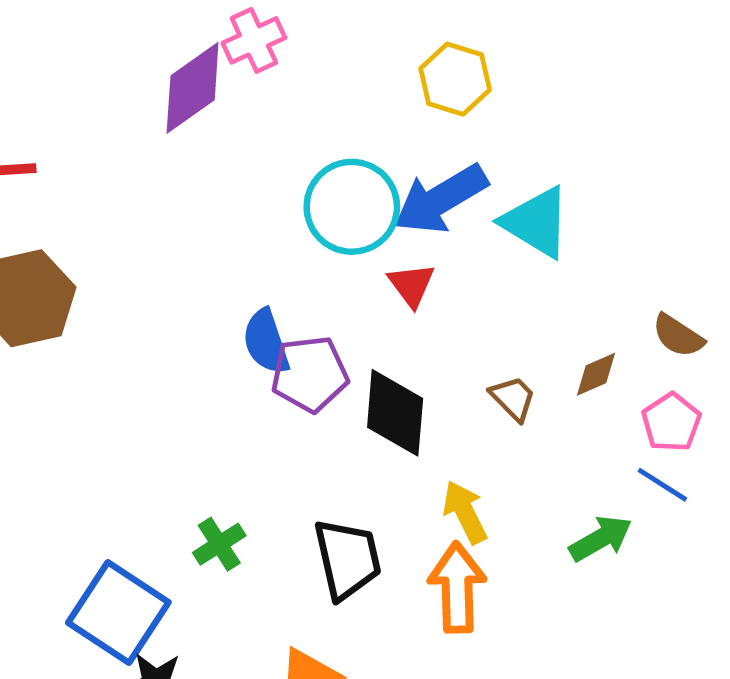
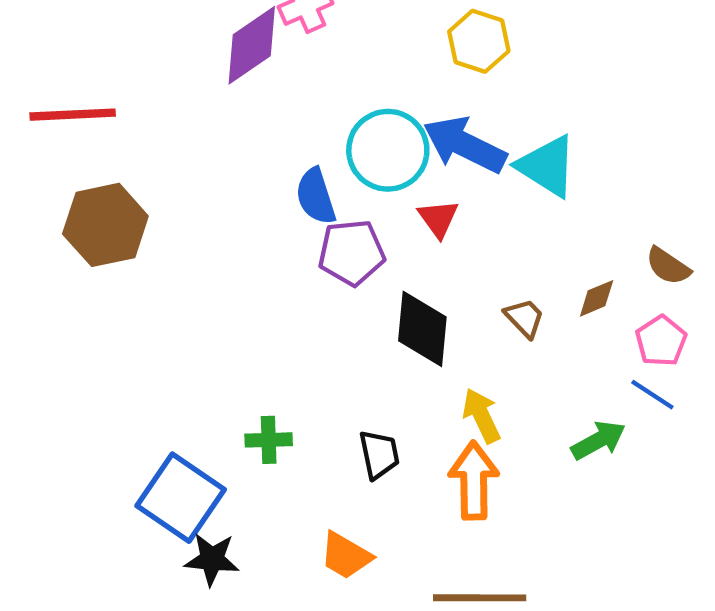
blue arrow: (441, 199) -> (465, 145), turned 56
blue semicircle: (266, 342) -> (316, 196), moved
purple pentagon: (310, 374) -> (352, 253), moved
green cross: (219, 544) -> (269, 440), turned 30
black trapezoid: (347, 559) -> (379, 454), size x0.7

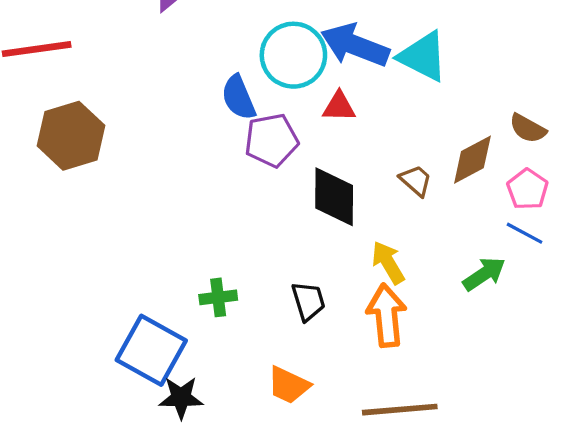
red triangle: (438, 218) -> (339, 107), turned -48
brown diamond: (597, 298) -> (472, 160), size x1.5

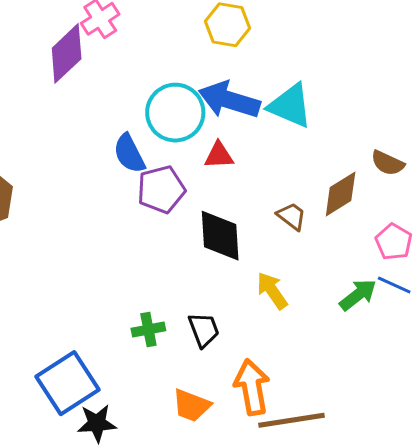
pink pentagon: (527, 189) -> (394, 242), moved
blue line: (524, 233) -> (394, 285), moved
green cross: (218, 297) -> (148, 329), moved
orange arrow: (386, 315) -> (252, 387), moved
blue square: (151, 350) -> (68, 383), turned 32

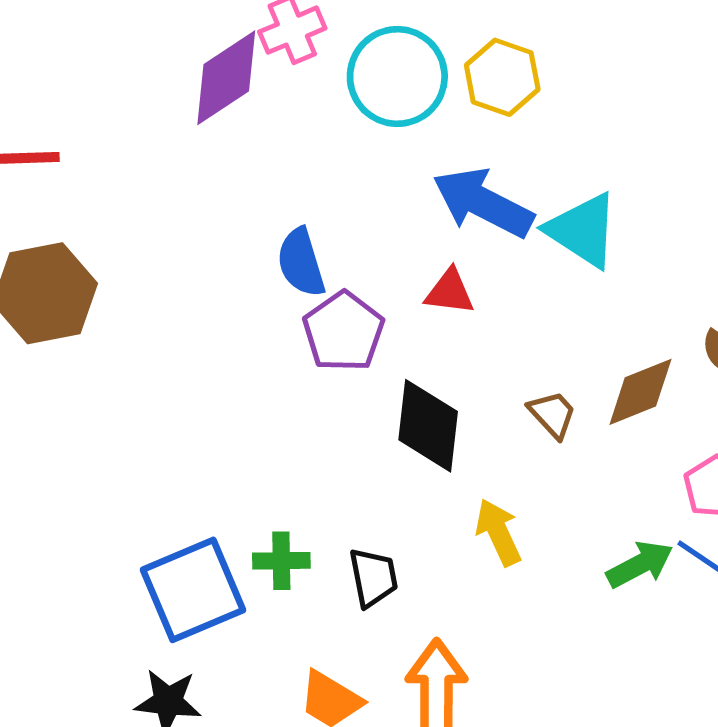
cyan circle: (175, 113) -> (397, 77), moved
purple pentagon: (161, 189) -> (343, 332), turned -30
blue square: (68, 383) -> (193, 590), moved

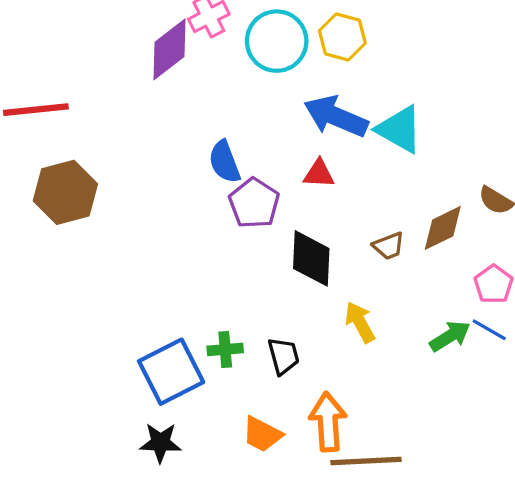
brown trapezoid: (553, 414) -> (389, 246), turned 116

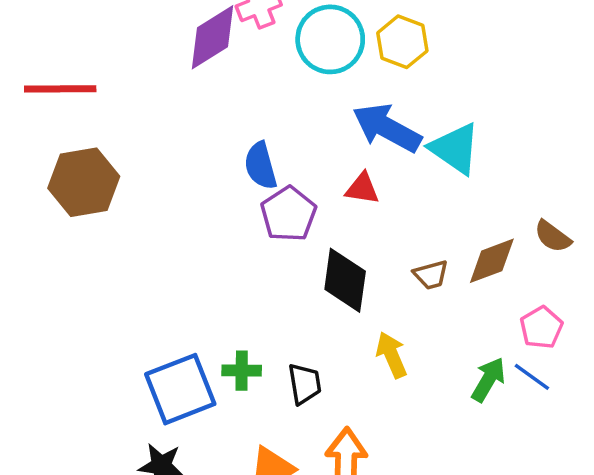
green arrow: (450, 336) -> (488, 380), turned -33

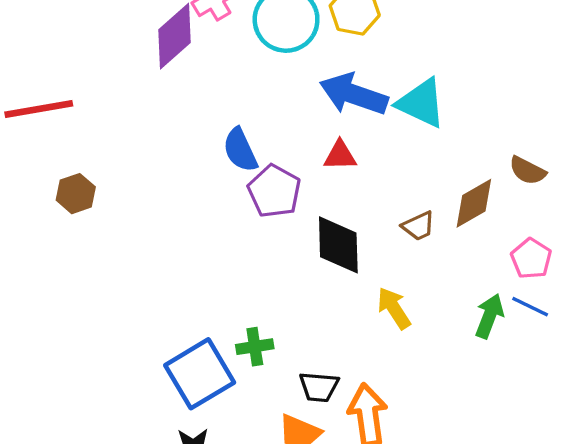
brown hexagon: (84, 182) -> (76, 194), size x0.6
black trapezoid: (305, 384) -> (319, 387), moved, turned 114

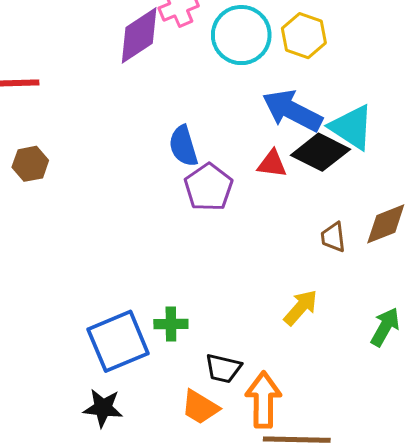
brown trapezoid: (418, 226) -> (333, 237), turned 100
black diamond: (338, 245) -> (320, 152), moved, turned -70
yellow arrow: (394, 308) -> (301, 307), turned 66

